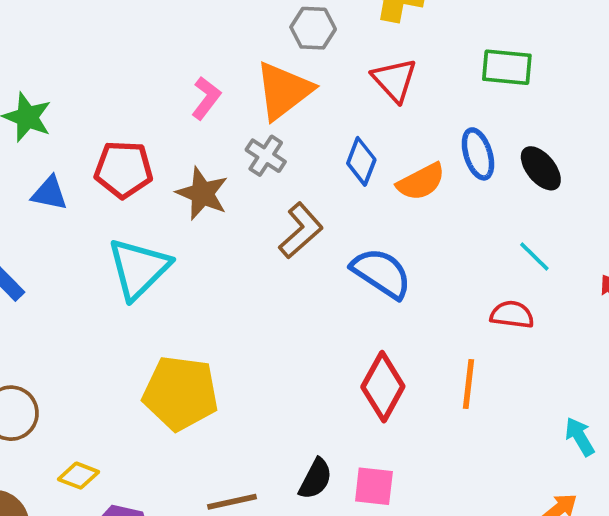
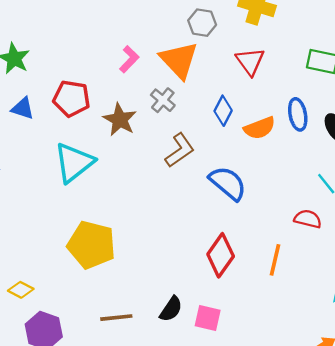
orange triangle: (284, 91) -> (179, 60), turned -42

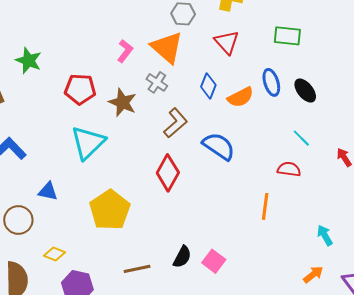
blue triangle: (23, 108) -> (48, 191), moved
yellow pentagon: (92, 245) -> (110, 210), turned 30
red diamond: (221, 255) -> (168, 173), moved
pink square: (208, 318) -> (214, 261), turned 30

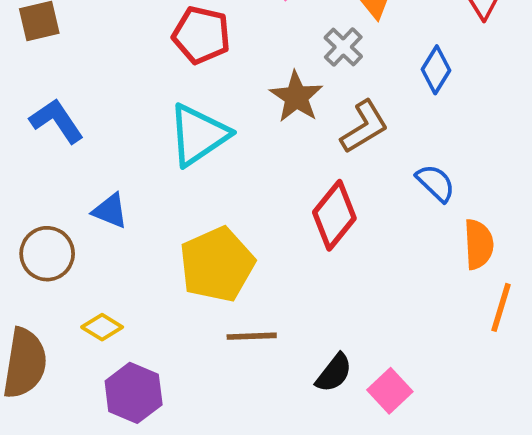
orange semicircle: (241, 97) -> (479, 244), moved, turned -76
brown star: (123, 102) -> (296, 97), moved
blue semicircle: (219, 146) -> (436, 183), size x0.7
brown line: (137, 269) -> (252, 336), moved

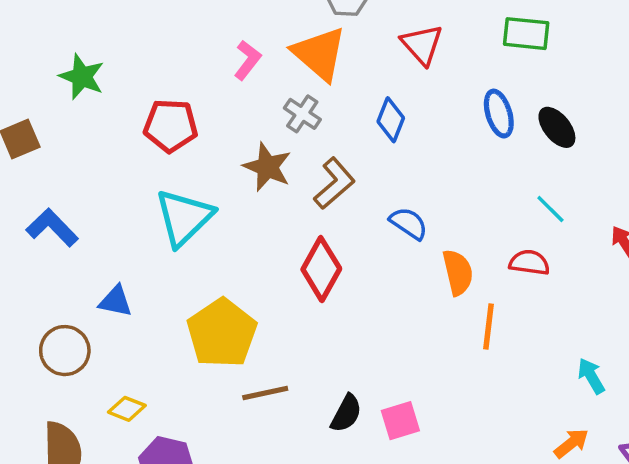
pink square: (390, 391) -> (400, 421), turned 36

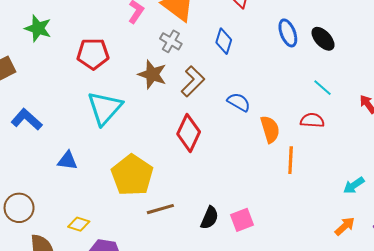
brown circle: (65, 351) -> (19, 208), moved
cyan arrow: (591, 376) -> (354, 185), turned -90

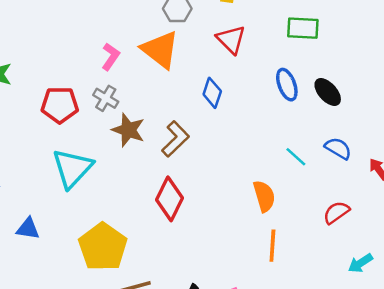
gray cross: (171, 41) -> (106, 98), moved
cyan line: (323, 88) -> (296, 157), moved
blue semicircle: (239, 102) -> (338, 148), moved
red semicircle: (312, 120) -> (336, 212), moved, turned -40
orange line: (291, 160) -> (272, 246), moved

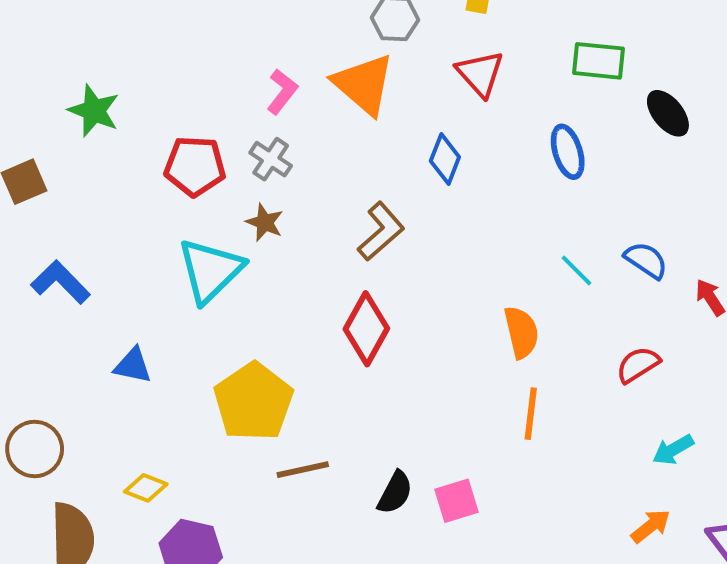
black ellipse: (328, 92) -> (668, 113), moved
brown star: (128, 130) -> (265, 222), moved, size x0.7

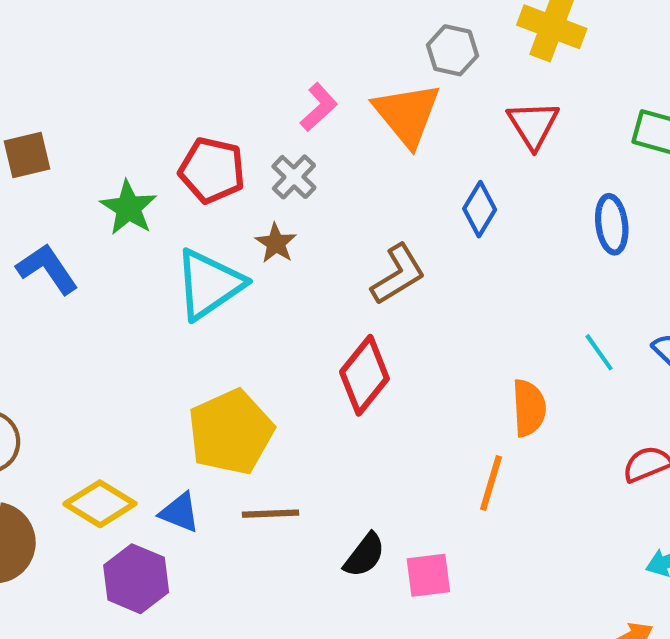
green star: (94, 111) -> (128, 208), moved
blue triangle: (133, 366) -> (180, 512), moved
orange line: (531, 414) -> (491, 483), moved
yellow diamond: (146, 488) -> (100, 504), size x1.5

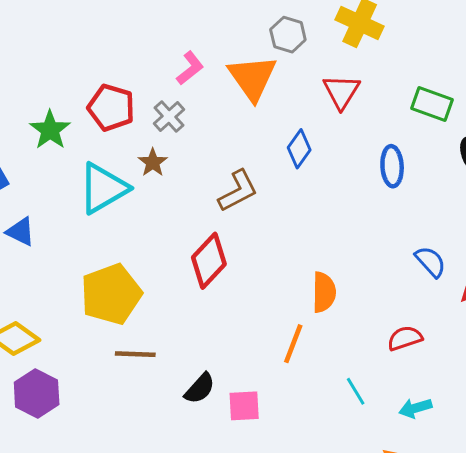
cyan line: (599, 352) -> (356, 391), moved
blue triangle: (180, 512) -> (21, 232), moved

